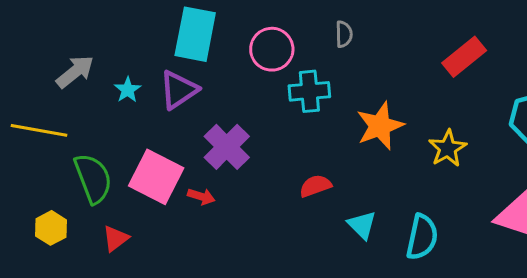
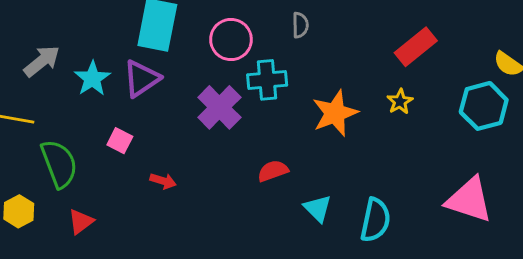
cyan star: (128, 90) -> (92, 78), size x1.4
purple cross: (227, 147) -> (219, 107), moved
yellow star: (448, 148) -> (400, 102), moved, size x0.7
pink square: (156, 177) -> (120, 141), moved, size x0.5

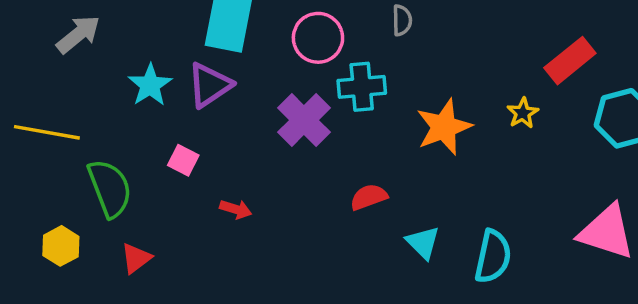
red rectangle: (416, 47) -> (570, 61), moved
gray arrow: (42, 61) -> (78, 34), moved

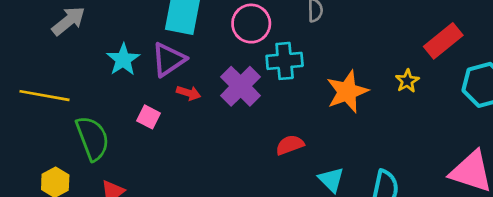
red arrow: (236, 209) -> (189, 93), moved

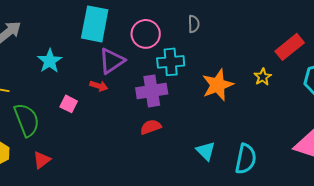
purple triangle: (169, 60) -> (112, 61), moved
purple cross: (241, 86) -> (152, 91), moved, turned 36
red semicircle: (290, 145) -> (151, 127), moved

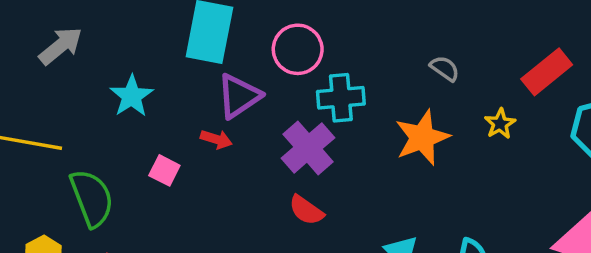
gray semicircle: (194, 24) -> (445, 68), moved, turned -54
purple cross: (152, 91) -> (308, 148), turned -32
red semicircle: (151, 127) -> (306, 210), turned -125

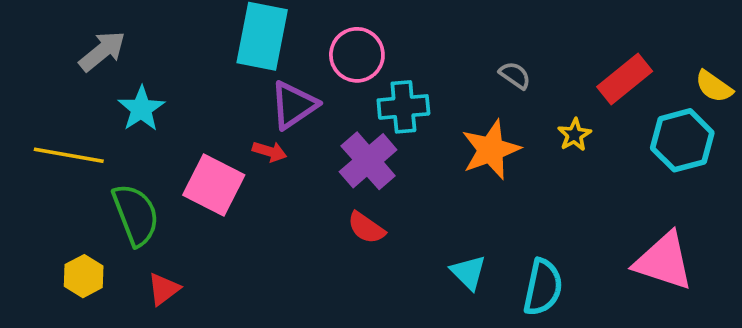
cyan star: (132, 96) -> (141, 109), moved
pink square: (164, 170) -> (214, 185), size x1.8

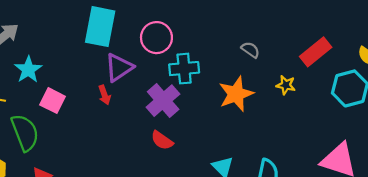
yellow star: (574, 135) -> (286, 85), turned -30
red arrow: (270, 152) -> (105, 95), turned 54
pink square: (214, 185) -> (53, 101), moved, size x0.7

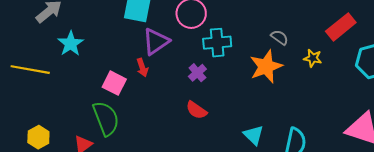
gray semicircle: (250, 50) -> (280, 37), moved
pink square: (53, 101) -> (114, 83), moved
purple cross: (163, 101) -> (197, 73), size x0.6
green semicircle: (25, 133) -> (106, 118), moved

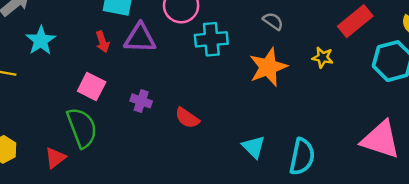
gray semicircle: (280, 37) -> (273, 21), moved
purple triangle: (156, 42) -> (140, 38), turned 36
red arrow: (142, 68) -> (102, 42), moved
purple cross: (197, 73) -> (141, 101), moved, turned -30

